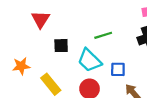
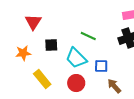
green line: (103, 35) -> (88, 36), turned 42
orange star: (21, 66) -> (23, 53), moved

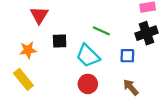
blue square: (101, 66) -> (127, 56), moved
yellow rectangle: (42, 79) -> (23, 79), moved

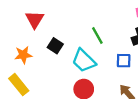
green line: (101, 31) -> (97, 35), turned 36
black square: (60, 41) -> (55, 46), turned 35

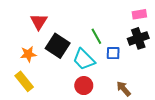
black square: (55, 46) -> (58, 46), size x1.6
blue square: (124, 61) -> (113, 53), moved

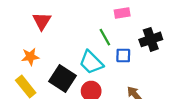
pink rectangle: (139, 14) -> (122, 13), moved
black square: (58, 46) -> (62, 78), moved

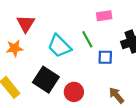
orange star: (30, 57) -> (15, 48), moved
cyan trapezoid: (91, 62) -> (59, 46), moved

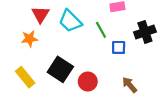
cyan trapezoid: (59, 46) -> (70, 21), moved

